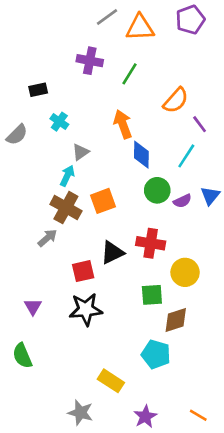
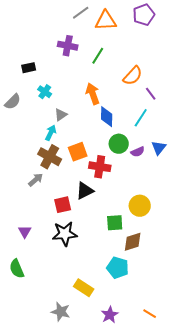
red cross: (151, 243) -> (100, 167), moved

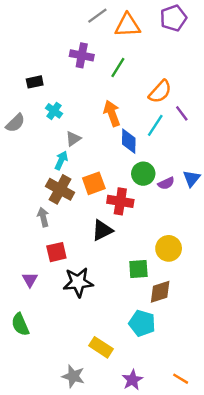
cyan line: (141, 118) -> (155, 125), moved
gray arrow: (36, 180) -> (43, 217), turned -63
red square: (63, 205) -> (56, 252), moved

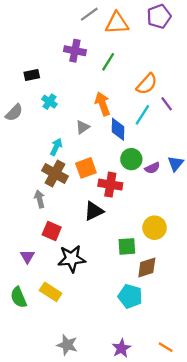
gray triangle: (73, 139) -> (83, 127), moved
red square: (56, 252) -> (52, 231), turned 36
yellow rectangle: (101, 347) -> (51, 292), moved

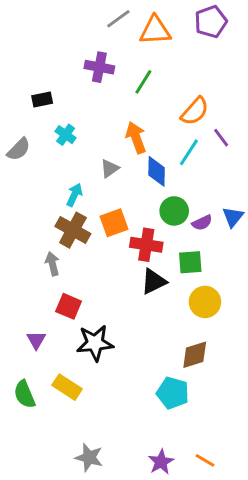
black triangle: (94, 211) -> (154, 281), moved
green square: (127, 246) -> (190, 262), moved
orange line: (166, 347) -> (205, 460), moved

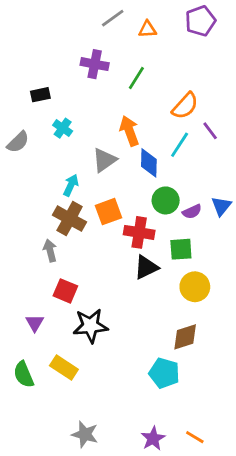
orange triangle: (155, 30) -> (147, 29), size x0.6
gray triangle: (110, 168) -> (104, 160), size x1.4

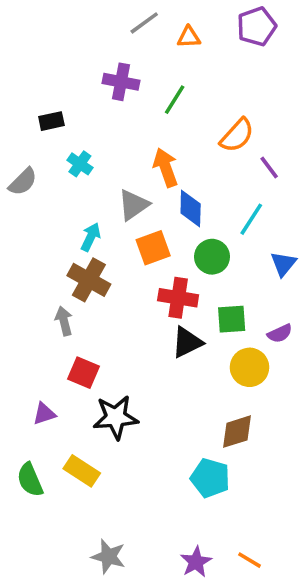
cyan line: (180, 145) -> (251, 219), moved
orange square: (109, 212) -> (153, 248), moved
purple semicircle: (192, 212) -> (280, 333), moved
purple triangle: (35, 323) -> (44, 414), turned 42

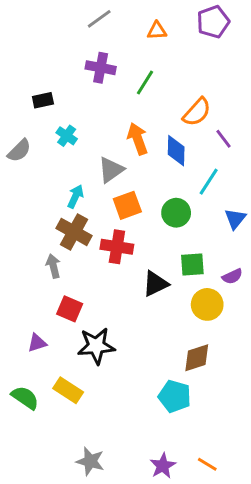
gray line: (144, 23) -> (99, 19), moved
blue diamond: (191, 208) -> (176, 151), moved
red cross: (178, 298) -> (117, 247), moved
green semicircle: (30, 480) -> (25, 398), turned 148

